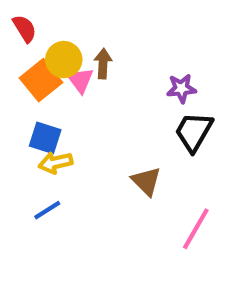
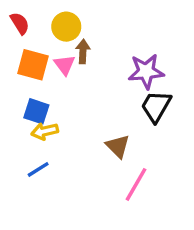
yellow circle: (64, 60) -> (66, 27), moved
orange square: (41, 80) -> (33, 65), turned -36
purple star: (181, 88) -> (146, 71), size x1.5
pink line: (196, 229) -> (136, 184), moved

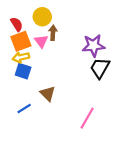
red semicircle: (20, 23) -> (17, 24), moved
orange square: (33, 65) -> (21, 41), turned -36
yellow arrow: (45, 131) -> (21, 57), moved
brown triangle: (118, 146) -> (48, 94), moved

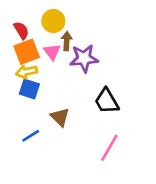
purple star: (93, 46) -> (84, 58), moved
black trapezoid: (100, 68) -> (107, 101), moved, turned -60

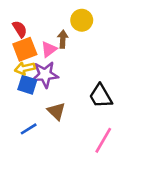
yellow circle: (53, 21) -> (82, 20), moved
pink triangle: (52, 52) -> (49, 49), turned 30
purple star: (84, 58) -> (45, 75), moved

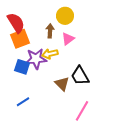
red semicircle: (20, 29) -> (16, 23), size x1.5
pink triangle: (49, 49) -> (68, 39), moved
yellow arrow: (25, 68) -> (50, 54), moved
brown triangle: (56, 111) -> (62, 84), moved

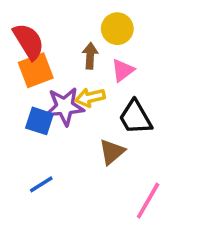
black trapezoid: (80, 76) -> (135, 117), moved
brown triangle: (62, 84) -> (112, 152), turned 35

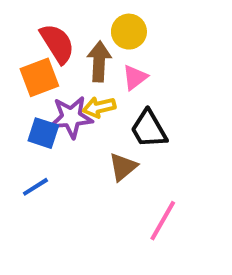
red semicircle: (29, 41) -> (57, 44), moved
brown arrow: (90, 56) -> (99, 61), size x1.4
blue line: (41, 184) -> (35, 187), moved

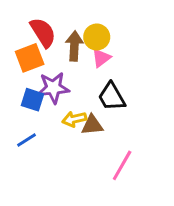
yellow circle: (129, 32) -> (97, 37), moved
yellow arrow: (99, 107) -> (74, 119), moved
brown triangle: (123, 167) -> (92, 125), turned 35

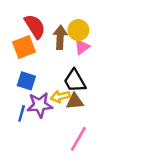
purple star: (53, 88) -> (40, 105), moved
black trapezoid: (112, 97) -> (75, 81), moved
blue line: (27, 140) -> (22, 113), turned -42
pink line: (122, 165) -> (78, 139), moved

